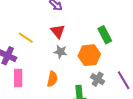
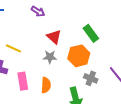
red triangle: (58, 31) -> (54, 37), moved
pink rectangle: (18, 78) -> (23, 81), moved

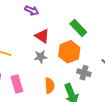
purple arrow: (38, 11) -> (32, 11), moved
orange semicircle: (46, 85) -> (50, 86), moved

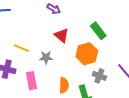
gray star: (41, 57) -> (46, 57), moved

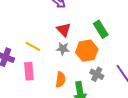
yellow line: (21, 48) -> (33, 46), moved
gray star: (46, 57) -> (63, 49), moved

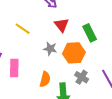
red triangle: (64, 30) -> (61, 25), moved
yellow line: (33, 46) -> (23, 29), moved

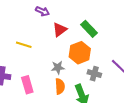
red triangle: (61, 25) -> (60, 30), turned 49
gray star: (50, 49) -> (58, 67), moved

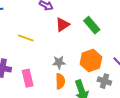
orange hexagon: (80, 53) -> (91, 60), moved
gray cross: (94, 74) -> (104, 81), moved

